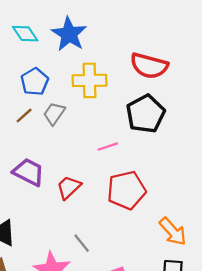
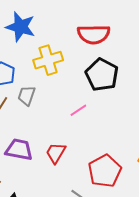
red pentagon: (126, 190) -> (105, 171), moved

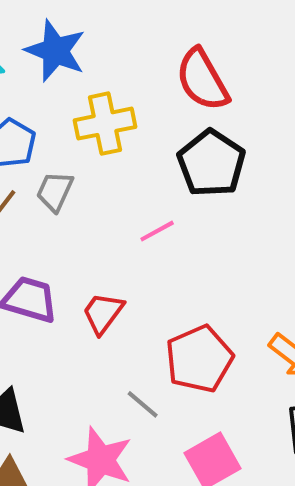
red semicircle: (94, 34) -> (202, 80), turned 56

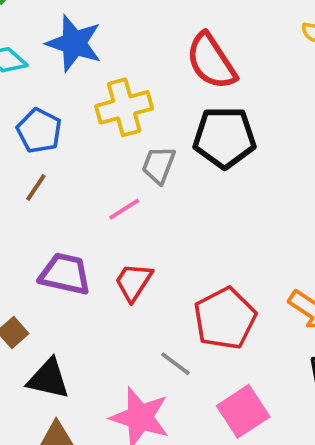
black pentagon: (211, 163) -> (224, 137), turned -30
gray trapezoid: (55, 191) -> (159, 165), moved
pink line: (157, 231) -> (124, 209), moved

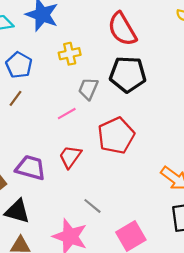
yellow cross: (124, 107) -> (70, 54), size x0.7
purple trapezoid: (65, 274) -> (31, 168), moved
red pentagon: (225, 318) -> (116, 136), moved

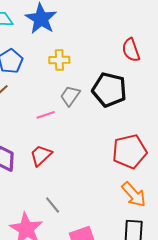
red semicircle: (122, 29) -> (131, 50), moved, size x0.7
red pentagon: (116, 136) -> (129, 151), moved

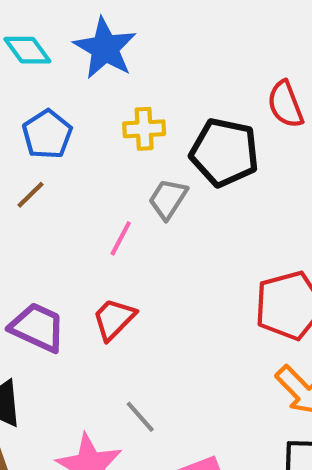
black pentagon: (109, 90) -> (224, 152), moved
pink line: (46, 115) -> (121, 238), turned -42

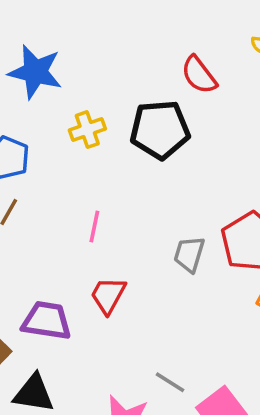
gray trapezoid: (168, 199) -> (189, 254), moved
gray line: (140, 417) -> (170, 382), moved

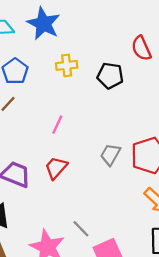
black pentagon: (160, 130) -> (110, 76), size x0.7

